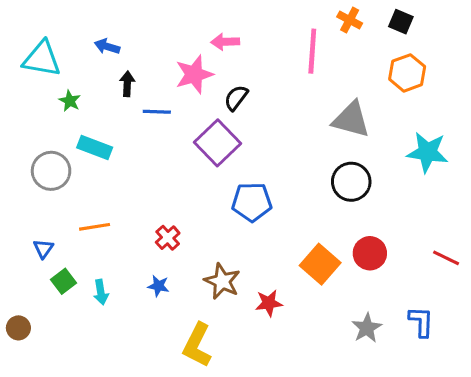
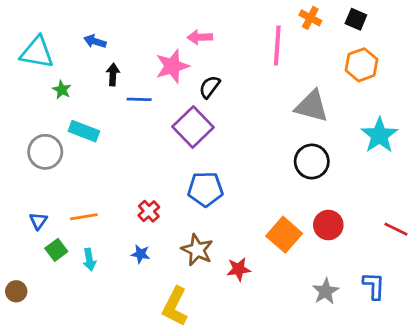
cyan star: (427, 152) -> (379, 135), turned 30
blue pentagon: (252, 202) -> (205, 189), moved
orange line: (95, 227) -> (84, 217), moved

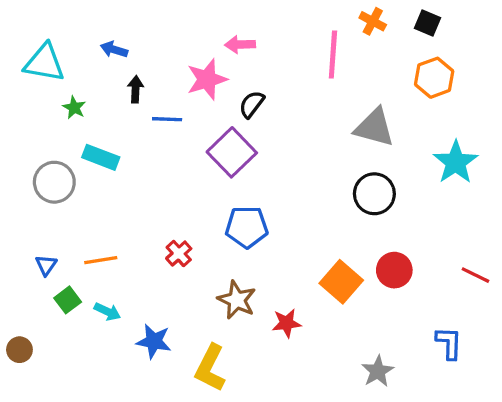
blue star: (141, 254) -> (154, 341), moved, size x1.5
cyan arrow: (89, 260) -> (107, 312), turned -55
gray star: (326, 291) -> (378, 371), moved

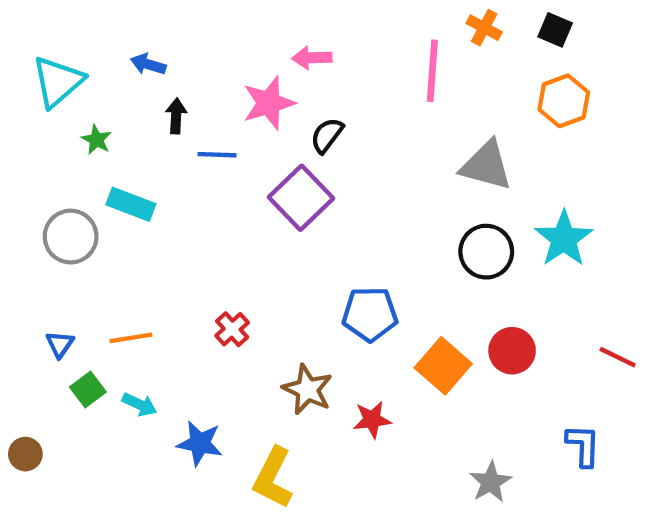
cyan triangle: (44, 63) -> (58, 82), turned -51
cyan star: (456, 162) -> (564, 239), moved
blue pentagon: (247, 227) -> (370, 314), moved

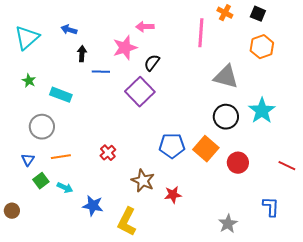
green star: (96, 140) -> (29, 81), moved
gray circle: (71, 237) -> (42, 127), moved
orange square: (443, 366) -> (206, 149), moved

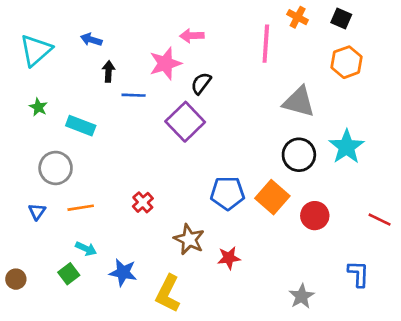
green square: (41, 181) -> (69, 274), moved

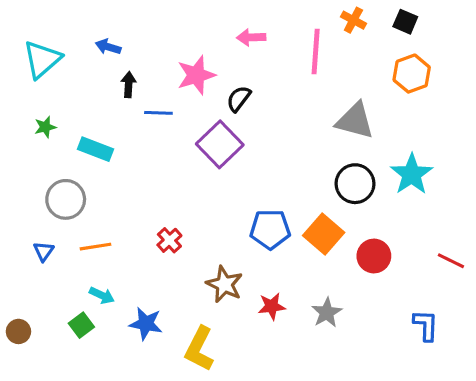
pink arrow: (192, 36) -> (251, 37), moved
green star: (38, 107) -> (45, 127), turned 30
gray star: (302, 296) -> (327, 313), moved

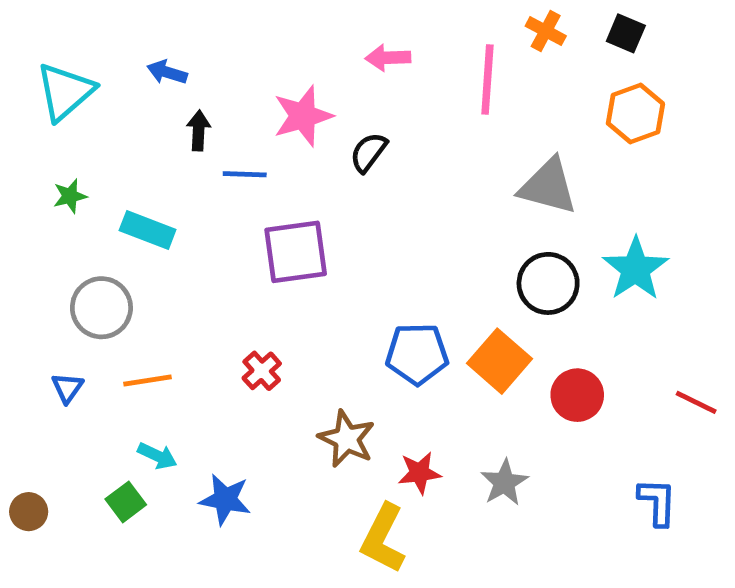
purple square: (220, 144) -> (296, 252), moved, turned 36
yellow L-shape: (199, 349) -> (383, 538), moved

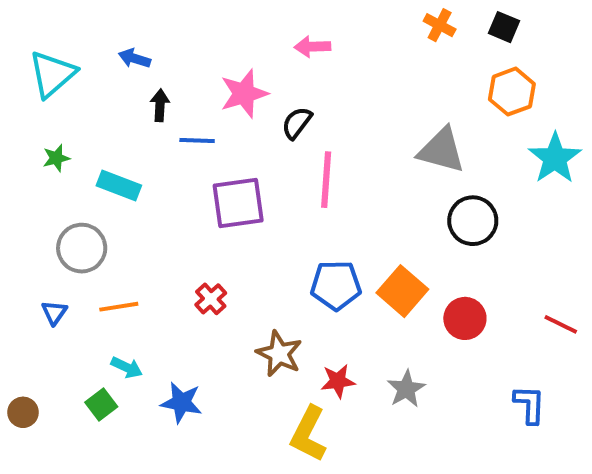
pink line: (487, 80) -> (326, 180), moved
cyan star: (635, 269) -> (555, 158), moved
black circle: (548, 283) -> (473, 221), moved

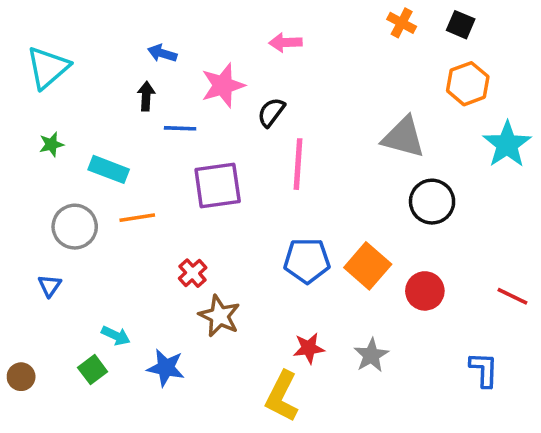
blue arrow: (134, 58) -> (162, 53), moved
orange line: (119, 307) -> (137, 218), moved
brown star: (279, 354) -> (219, 316), moved

